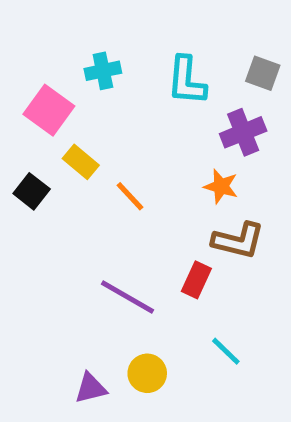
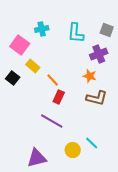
red rectangle: (196, 280) -> (59, 97), moved
yellow circle: (147, 373) -> (73, 150), moved
purple triangle: (91, 388) -> (37, 158), size x1.5

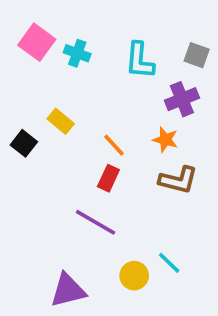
cyan cross: (42, 29) -> (77, 53), turned 32
pink square: (20, 45) -> (37, 42), moved
orange line: (53, 80) -> (114, 145), moved

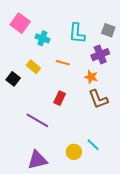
cyan cross: (77, 53) -> (42, 38), moved
orange line: (114, 145) -> (63, 63), moved, turned -32
brown L-shape: (178, 180) -> (98, 99), turned 55
purple line: (96, 222) -> (37, 120), moved

